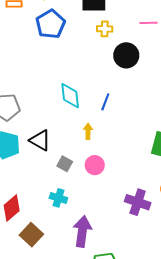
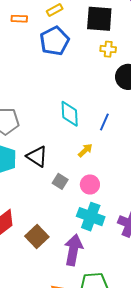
yellow arrow: (88, 131) -> (85, 150), turned 42
cyan cross: (58, 198) -> (91, 217), moved, size x1.5
brown square: (31, 235) -> (37, 237), moved

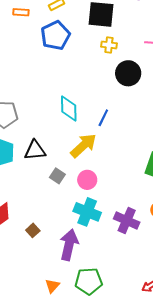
yellow arrow: (85, 150) -> (83, 146), size x1.8
black triangle: (37, 156) -> (35, 150), turned -40
brown square: (37, 237) -> (33, 230), size x0.6

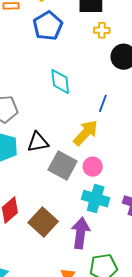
cyan diamond: (69, 109) -> (60, 81), moved
gray square: (57, 176) -> (63, 165), size x1.8
brown square: (33, 230) -> (43, 222), size x2.0

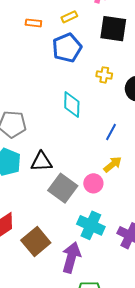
yellow cross: (102, 30) -> (104, 75), moved
yellow arrow: (86, 133) -> (113, 164), moved, size x0.7
pink circle: (93, 167) -> (93, 183), moved

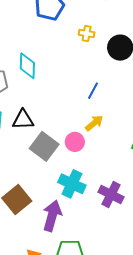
cyan diamond: (72, 105) -> (27, 66), moved

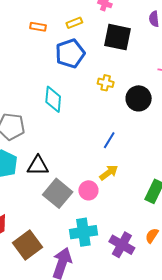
cyan diamond: (27, 66) -> (53, 99), moved
cyan cross: (72, 184) -> (83, 232), turned -36

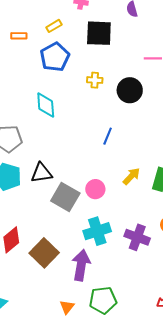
yellow arrow: (109, 173) -> (131, 176), moved

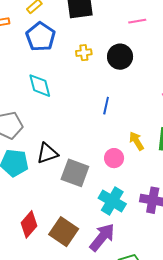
yellow arrow: (131, 176) -> (136, 141), turned -66
pink circle: (95, 189) -> (114, 158), moved
cyan cross: (97, 231) -> (112, 201), turned -32
purple arrow: (81, 265) -> (102, 237), turned 40

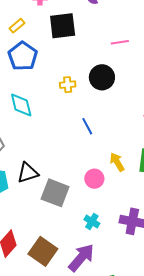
yellow cross: (84, 53) -> (68, 85), moved
blue line: (106, 106) -> (87, 126), turned -42
cyan cross: (112, 201) -> (92, 222), size x0.6

